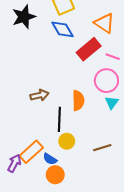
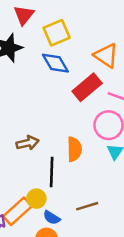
yellow circle: (67, 141) -> (36, 199), moved
brown line: (102, 148) -> (87, 206), moved
blue semicircle: (50, 159) -> (52, 218), moved

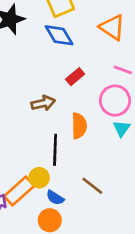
red rectangle: (87, 87) -> (75, 77), moved, size x0.6
brown arrow: (28, 143) -> (43, 103), moved
brown line: (87, 206) -> (92, 186), turned 55

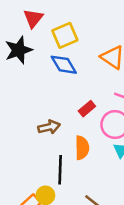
red rectangle: (75, 77) -> (87, 109), moved

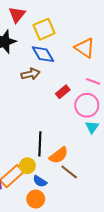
brown arrow: (49, 127) -> (31, 74), moved
orange semicircle: (82, 148) -> (59, 155), moved, turned 54

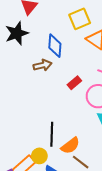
yellow square: (44, 29) -> (80, 19), moved
blue diamond: (43, 54) -> (55, 46), turned 35

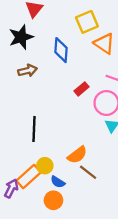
brown arrow: (42, 65) -> (27, 71), moved
black line: (52, 134) -> (34, 129), moved

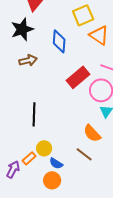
red rectangle: (82, 89) -> (78, 77), size x1.6
orange semicircle: (77, 155) -> (92, 133), moved, turned 84
orange rectangle: (29, 177) -> (29, 158), size x0.6

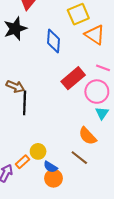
brown arrow: (28, 60) -> (15, 86), moved, turned 36
black line: (34, 114) -> (25, 103), moved
orange circle: (52, 180) -> (53, 178), moved

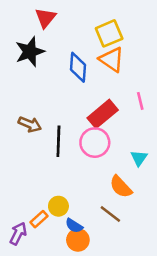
orange triangle: (95, 35) -> (112, 59), moved
pink line: (103, 68) -> (140, 101), turned 56
pink circle: (97, 92) -> (95, 143), moved
black line: (25, 103) -> (58, 141), moved

